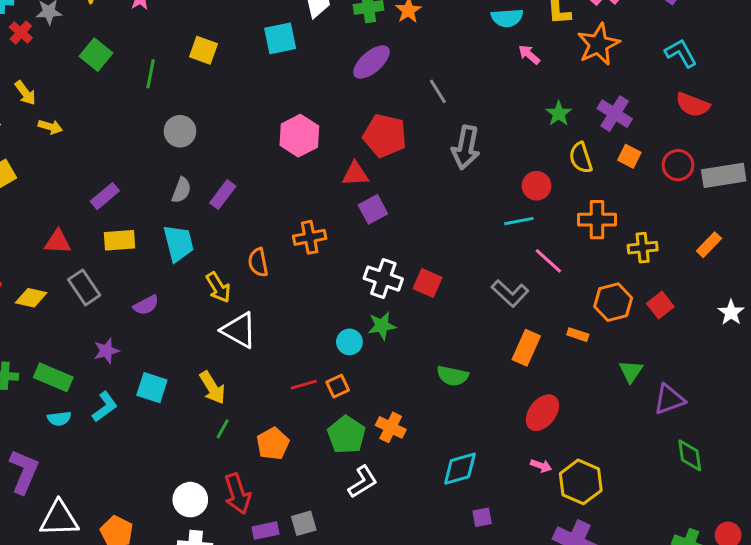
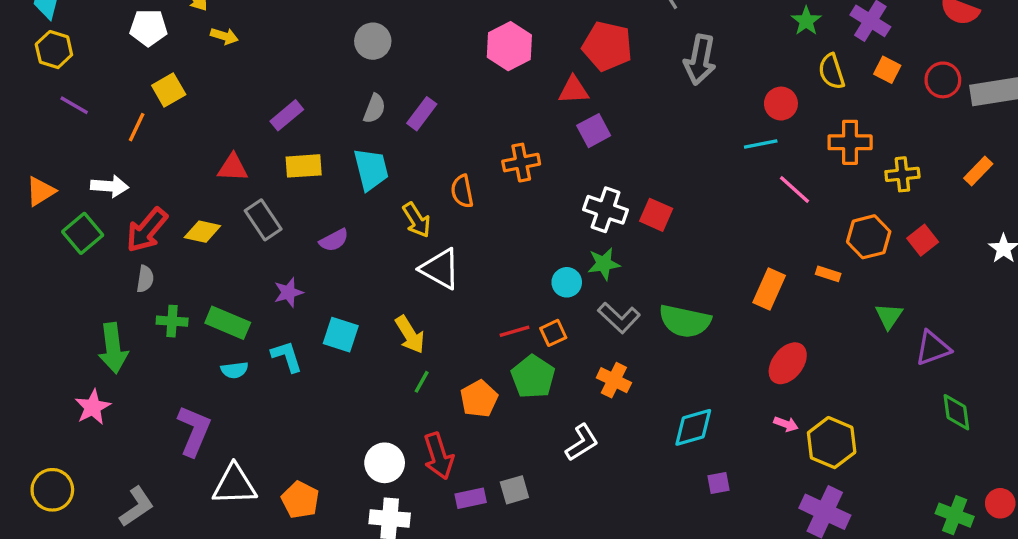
gray L-shape: (510, 293) -> (619, 318), moved
green semicircle: (453, 376) -> (685, 321), size x1.4
cyan L-shape: (105, 407) -> (287, 357), turned -72
green pentagon: (346, 435) -> (533, 377), moved

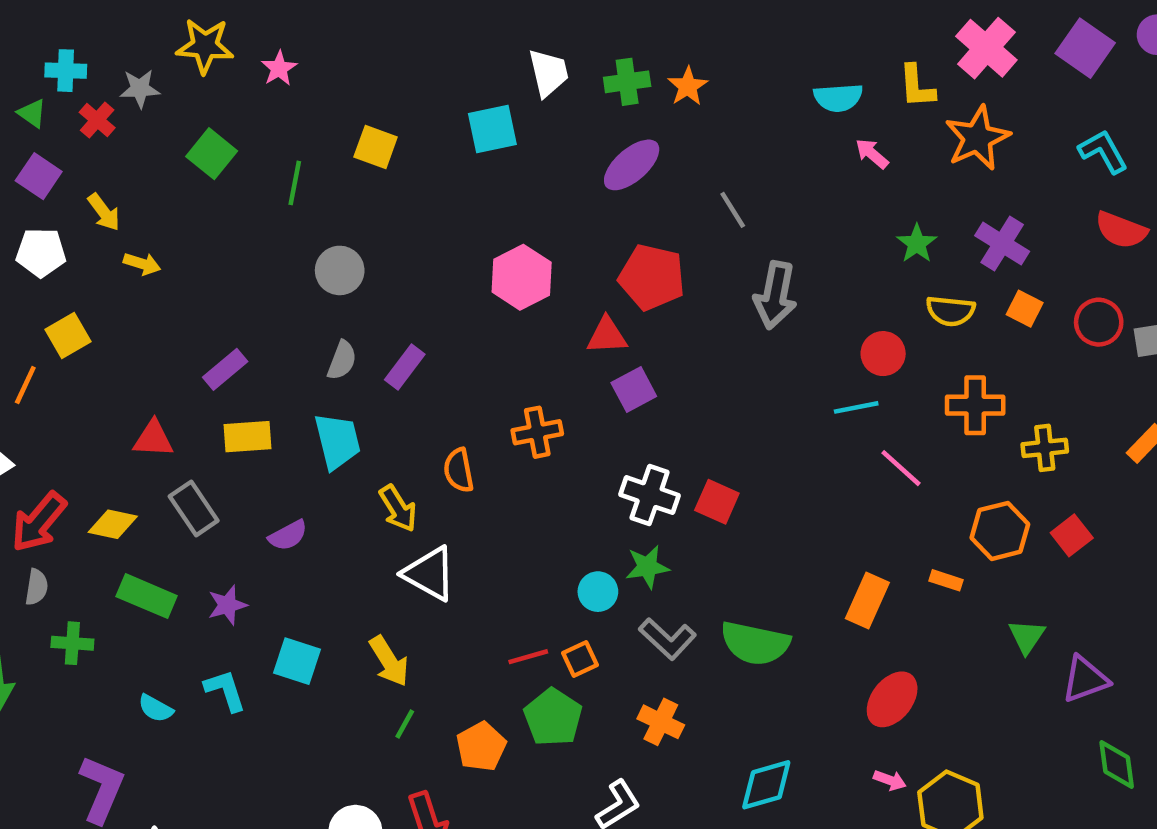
yellow semicircle: (832, 71) -> (950, 311), turned -66
green rectangle: (228, 323) -> (147, 596), moved
cyan semicircle: (234, 370) -> (156, 708), turned 36

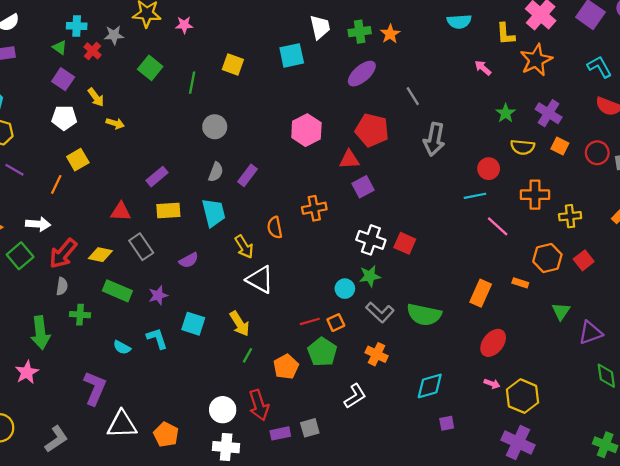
pink star: (279, 68) -> (184, 25), turned 30
cyan semicircle: (838, 98) -> (459, 21), moved

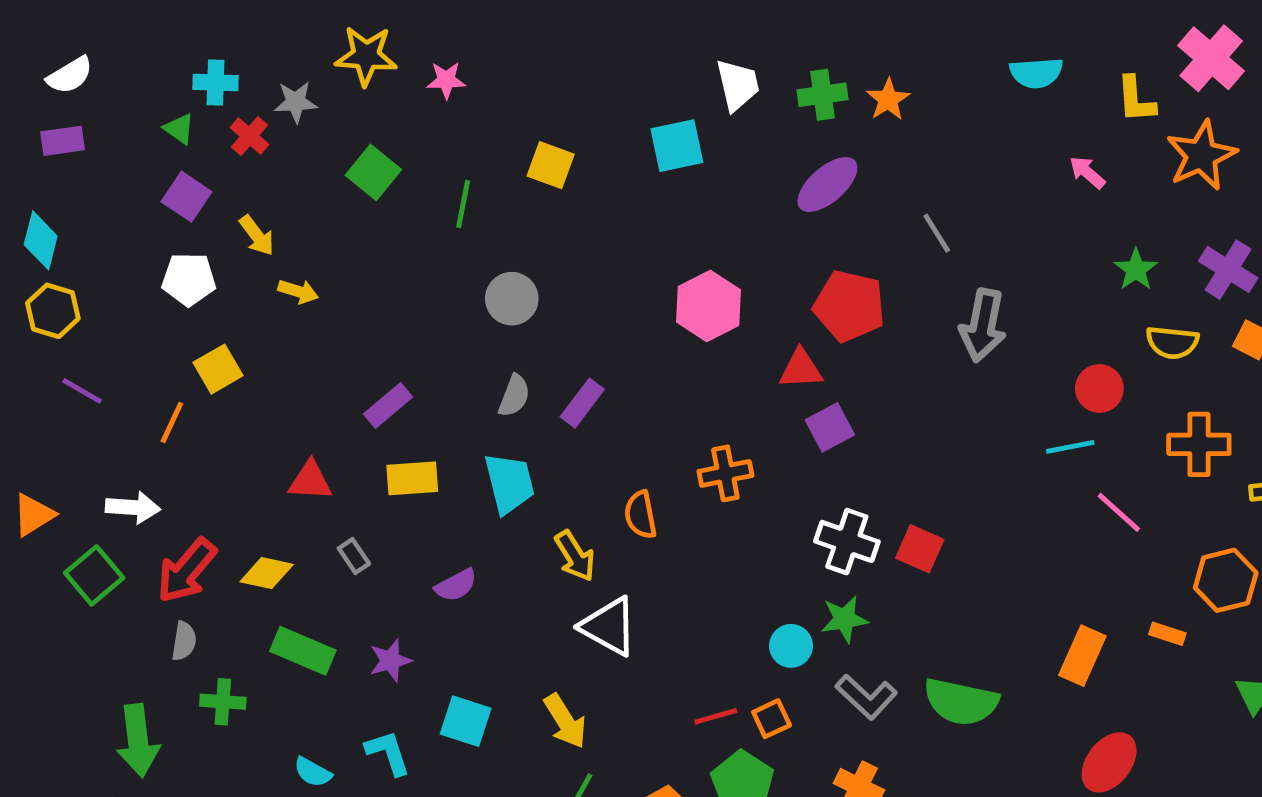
gray rectangle: (141, 247) -> (354, 556), size x0.6

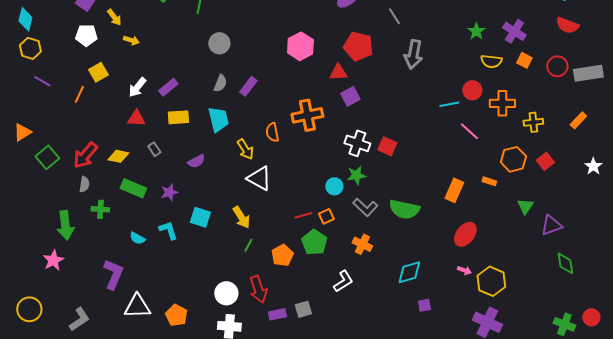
red circle: (1099, 388) -> (472, 90), moved
orange cross: (725, 473) -> (307, 115), size x1.4
white arrow: (133, 507) -> (137, 87), moved, turned 125

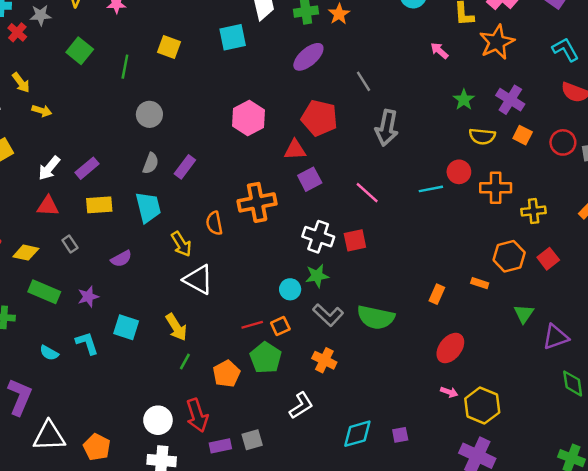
pink line: (469, 131) -> (367, 193), moved
red square: (387, 146) -> (355, 240), turned -36
orange rectangle: (454, 190) -> (437, 294), size x0.7
cyan diamond: (409, 272) -> (357, 434), moved

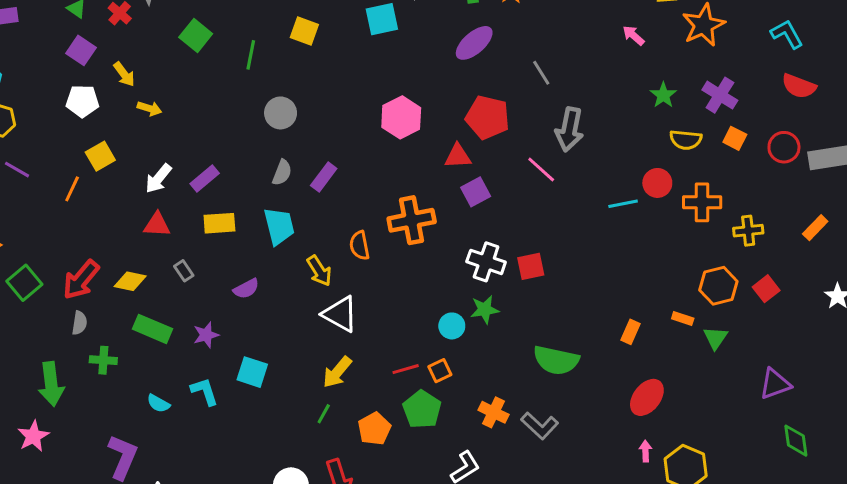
pink line: (367, 193) -> (541, 170), moved
green triangle: (524, 314) -> (715, 338), moved
gray L-shape: (328, 315) -> (540, 426), moved
yellow arrow: (176, 327) -> (337, 372), moved, turned 72
pink arrow: (449, 392) -> (645, 451), turned -112

